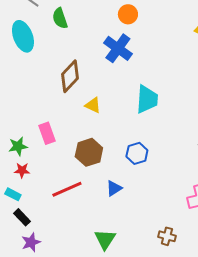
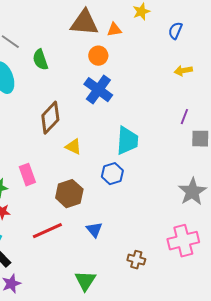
orange circle: (128, 14) -> (98, 56), moved
blue hexagon: (137, 153) -> (112, 174), moved
blue triangle: (114, 188) -> (94, 230), turned -36
brown cross: (167, 236) -> (136, 260), moved

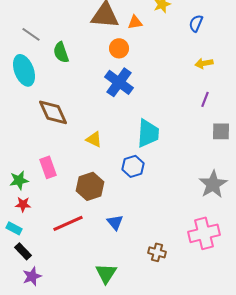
purple line: (184, 117) -> (205, 99), moved
brown diamond: (50, 118) -> (53, 112), moved, turned -68

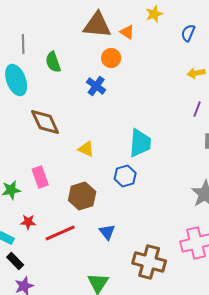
orange triangle: (135, 22) -> (127, 32), turned 42
gray line: (31, 34) -> (23, 44), turned 54
blue cross: (119, 82) -> (96, 86), moved, size x0.7
red star: (23, 204) -> (28, 222), moved
brown cross: (157, 252) -> (149, 262), size x1.8

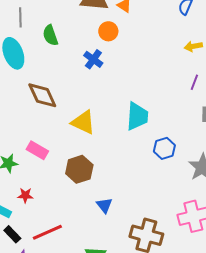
yellow triangle: (86, 149) -> (83, 122), size x1.5
blue hexagon: (125, 176) -> (164, 148), moved
pink rectangle: (40, 177) -> (37, 150), turned -40
red line: (60, 233) -> (47, 232), moved

